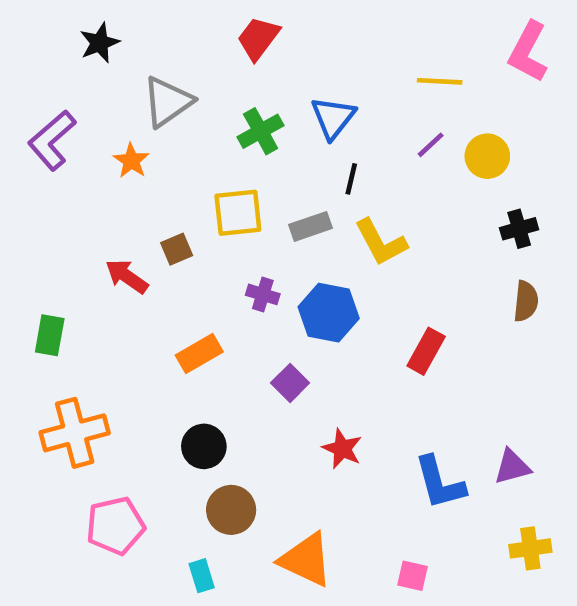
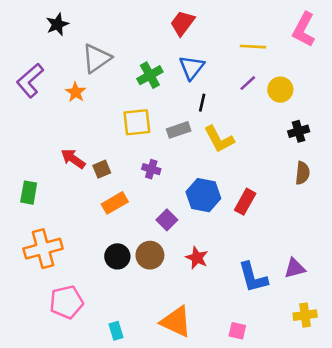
red trapezoid: (258, 38) -> (183, 23), moved
brown square: (177, 249) -> (102, 169), moved
blue hexagon: (329, 313) -> (203, 195), moved
brown circle: (231, 510) -> (150, 255), moved

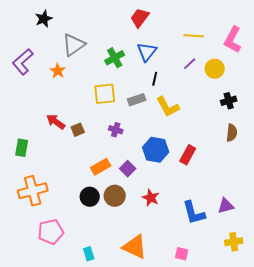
pink L-shape: (304, 30) -> (233, 40), moved
orange rectangle: (115, 203) -> (101, 167), moved

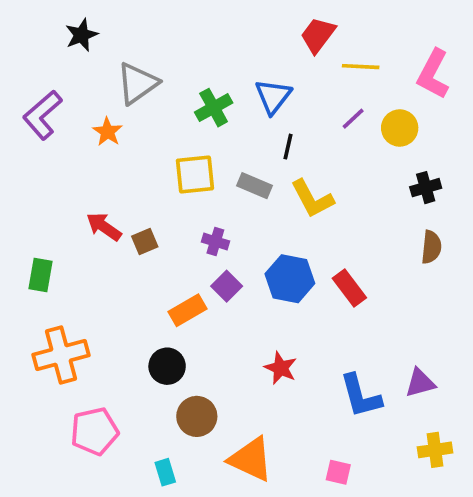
red trapezoid: (140, 18) -> (318, 35), moved
gray rectangle: (137, 100) -> (255, 186), turned 42
red rectangle: (188, 155) -> (349, 288), turned -66
purple square: (128, 169) -> (227, 286), moved
brown circle: (115, 196) -> (197, 416), moved

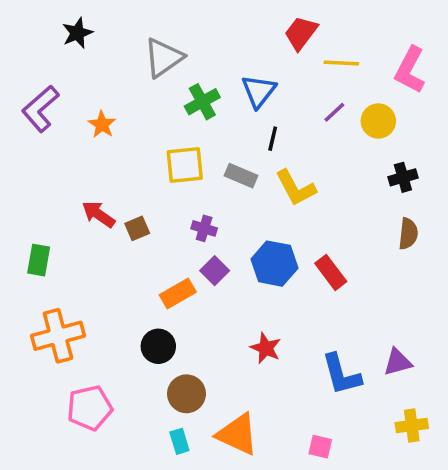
gray triangle: (137, 83) -> (164, 58), moved
cyan rectangle: (165, 472) -> (179, 441), moved

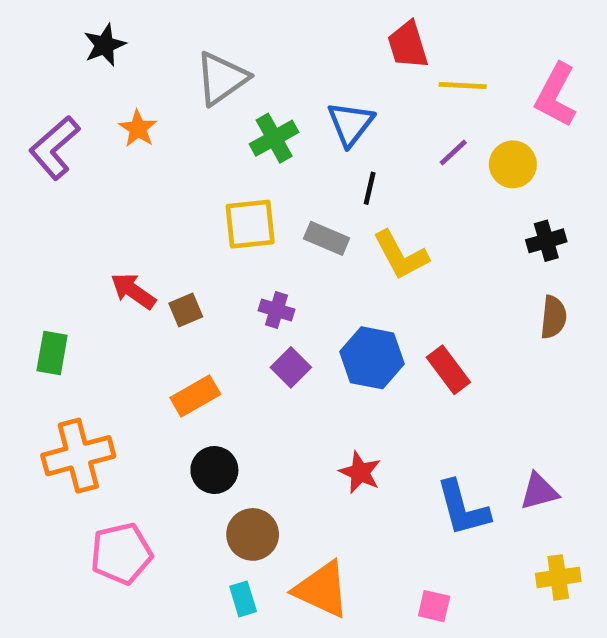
red trapezoid: (301, 33) -> (408, 45), turned -54
orange star: (102, 125) -> (138, 129), moved
orange rectangle: (178, 293) -> (195, 396), moved

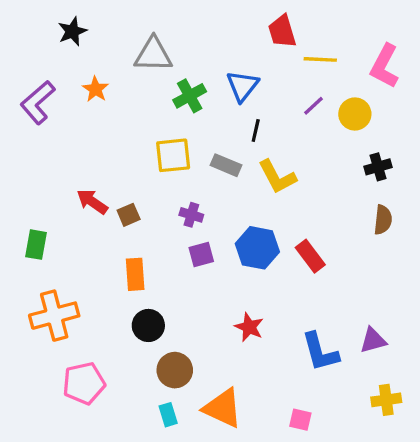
gray triangle: (222, 78) -> (153, 55), turned 36
purple square: (291, 367) -> (201, 254), turned 30
orange rectangle: (195, 396) -> (135, 274), turned -64

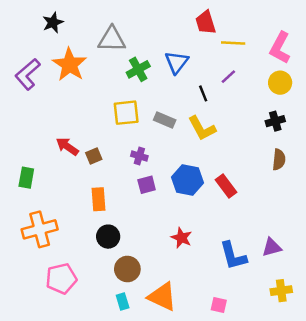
orange star: (95, 89) -> (70, 65), size x1.8
yellow circle: (355, 114) -> (280, 83), moved
black line: (256, 131) -> (203, 93), moved, turned -35

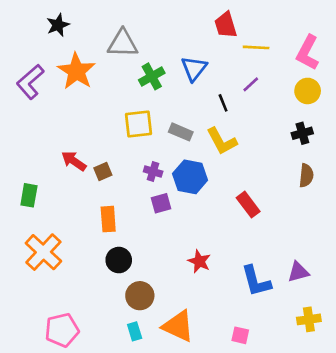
blue hexagon: (187, 180) -> (190, 177), moved
orange cross: (40, 229) -> (43, 252), turned -32
pink pentagon: (61, 279) -> (62, 330), moved

